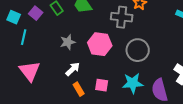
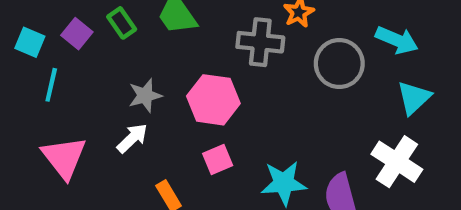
gray circle: (138, 50) -> (339, 64), moved
white arrow: (73, 69) -> (132, 138), moved
pink square: (102, 85) -> (218, 160), moved, turned -32

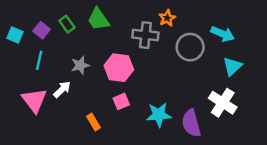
cyan line: (51, 85) -> (39, 60), moved
white arrow: (132, 138) -> (62, 89), moved

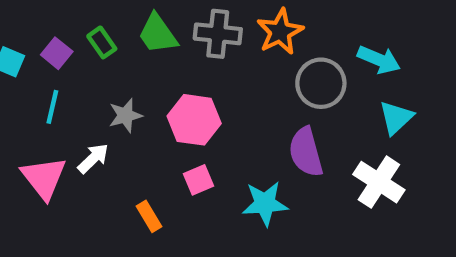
orange star: (167, 18) -> (280, 32), size x1.5
gray cross: (145, 35) -> (218, 34), moved
purple semicircle: (191, 123) -> (306, 152), moved

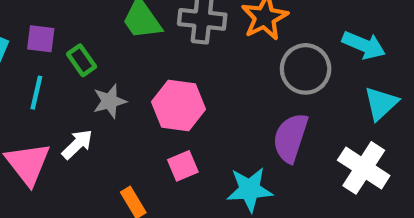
green rectangle: (102, 42) -> (82, 60), moved
purple square: (57, 53) -> (41, 39), turned -32
purple semicircle: (306, 152) -> (290, 138), turned 33

